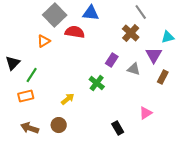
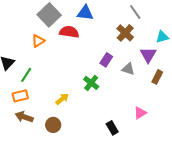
brown arrow: (30, 128) -> (24, 117), moved

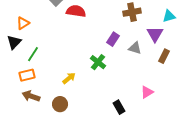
brown cross: (125, 33) -> (132, 12), turned 36
orange triangle: (38, 41) -> (23, 23), moved

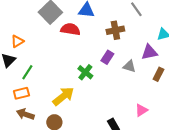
brown cross: (132, 12) -> (115, 30), moved
purple triangle: (155, 34) -> (149, 52), turned 48
green cross: (98, 62) -> (85, 72), moved
yellow arrow: (69, 78) -> (63, 96), size x1.6

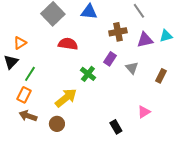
red semicircle: (70, 29) -> (68, 44), moved
purple triangle: (149, 52) -> (145, 40), moved
gray triangle: (129, 66) -> (132, 68), turned 32
orange rectangle: (21, 93) -> (24, 95), turned -49

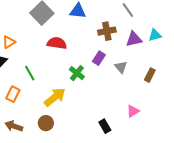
green line: (30, 74) -> (30, 73), moved, turned -63
brown arrow: (28, 116) -> (14, 126), moved

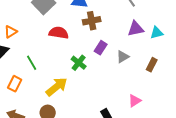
brown cross: (107, 31) -> (92, 21), moved
cyan triangle: (155, 35) -> (157, 33), moved
gray triangle: (121, 67) -> (123, 57), turned 40

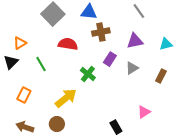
purple triangle: (136, 29) -> (135, 41), moved
green line: (32, 63) -> (41, 64), moved

